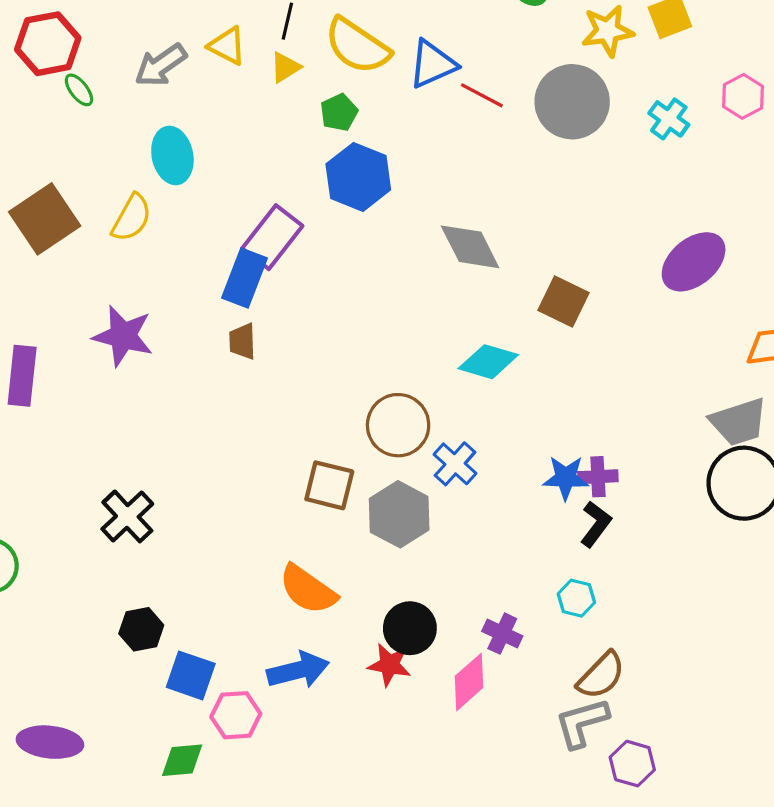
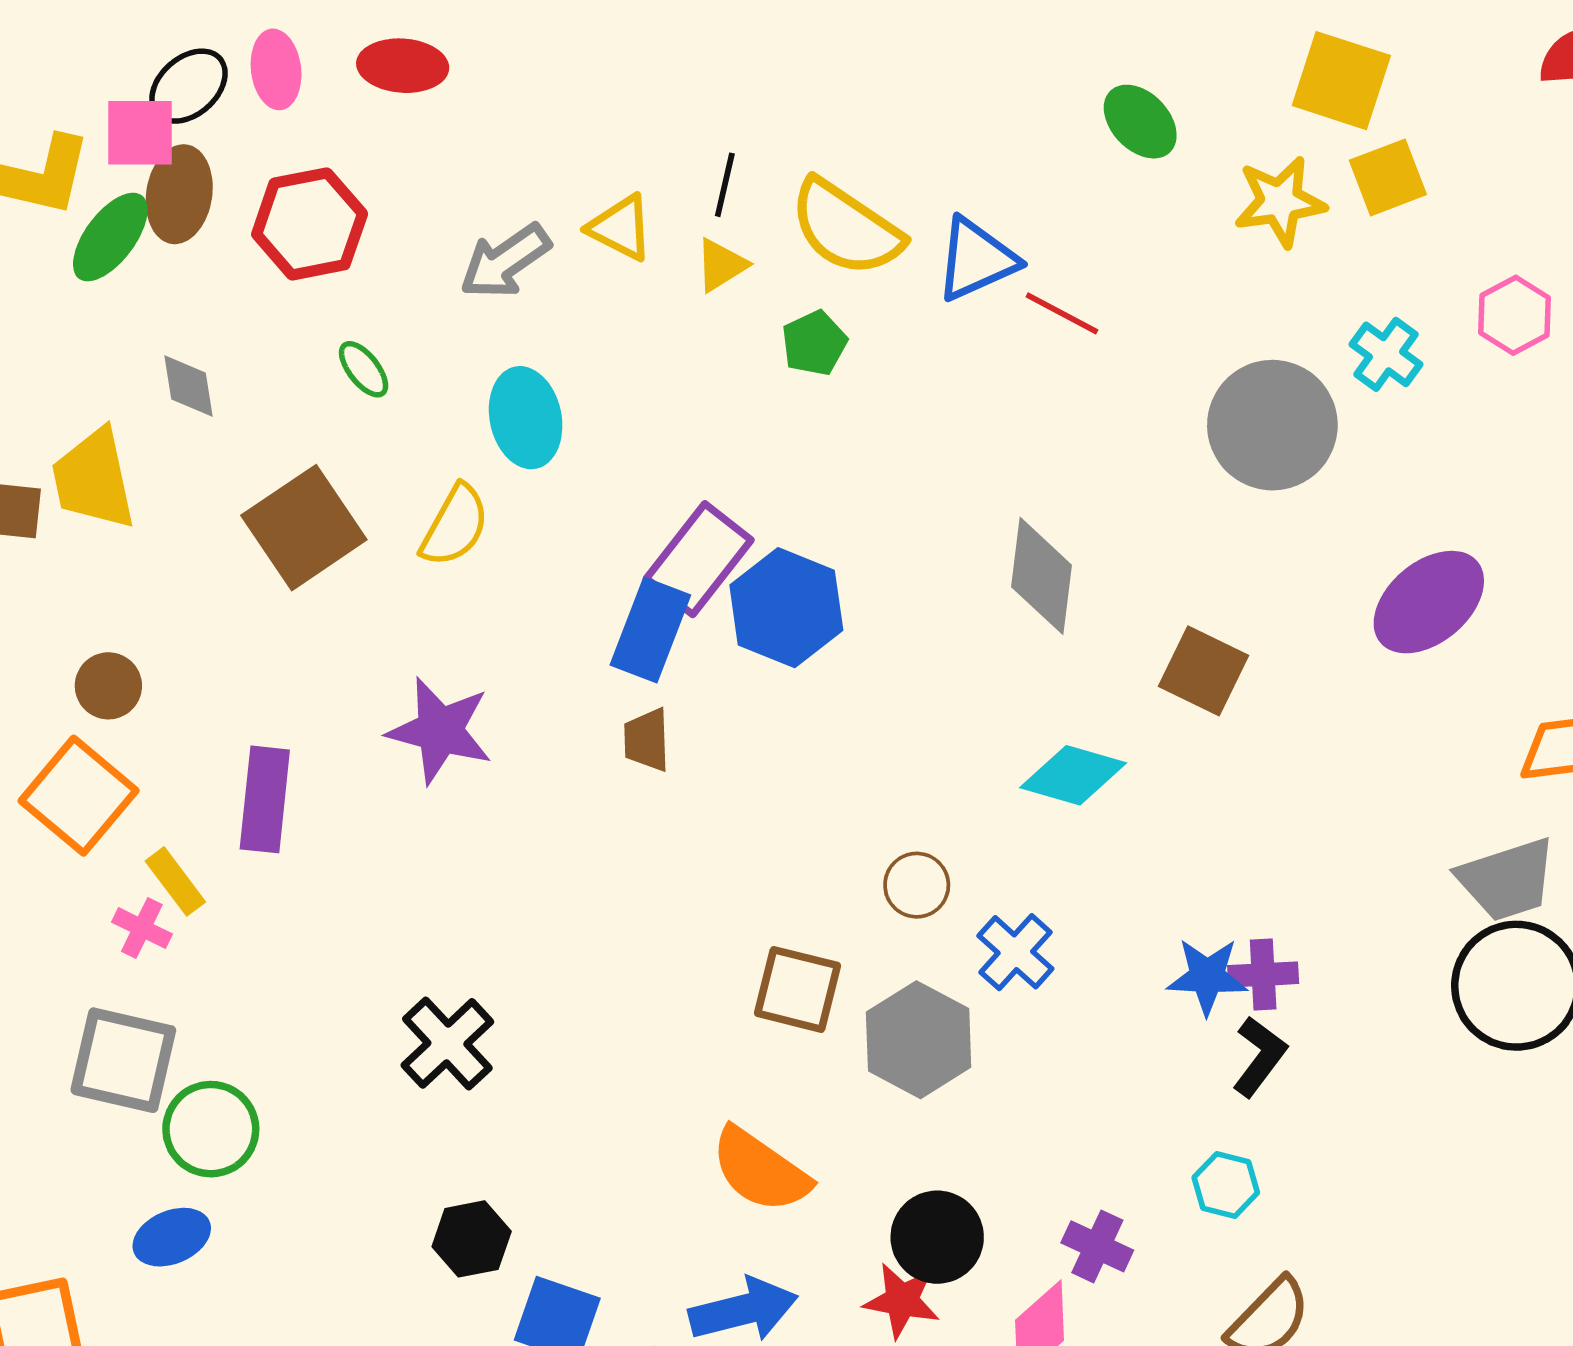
green ellipse: (79, 90) -> (364, 369), moved
gray circle: (572, 102) -> (1272, 425), moved
blue hexagon: (358, 177) -> (786, 608), moved
gray diamond: (470, 247) -> (1041, 576), turned 34
brown circle: (398, 425) -> (917, 885), size x0.6

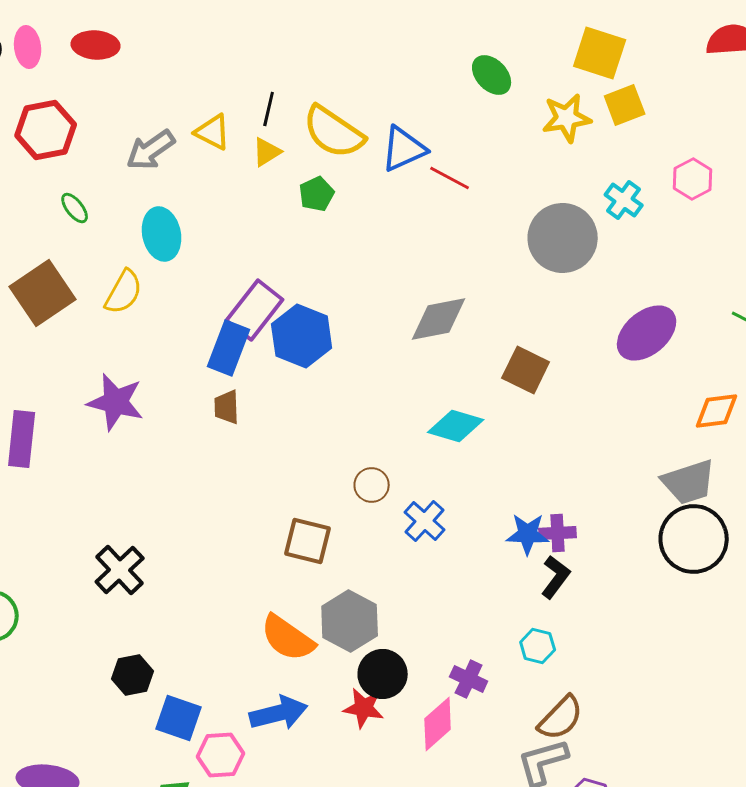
gray diamond: (1041, 576) -> (439, 319), turned 72
gray hexagon: (919, 1040) -> (350, 621), moved

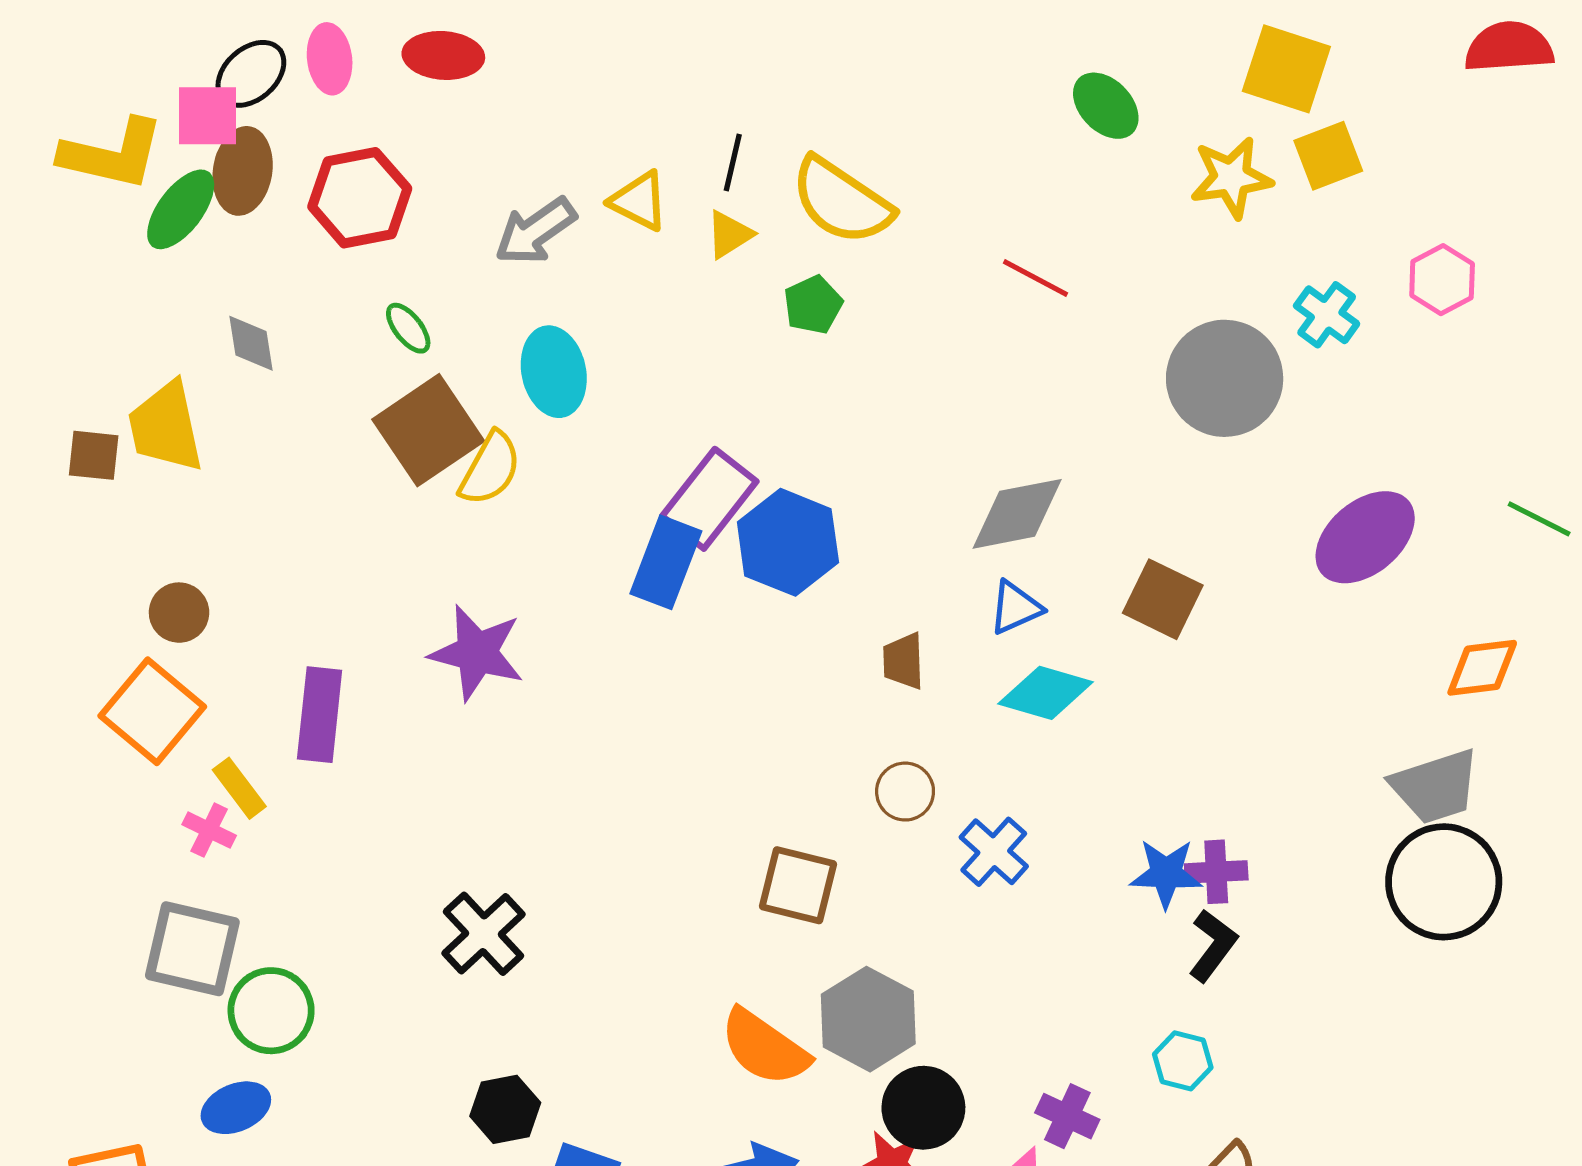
blue triangle: (404, 149) -> (1015, 608), moved, size x0.7
brown square: (43, 293) -> (428, 430), moved
brown trapezoid: (227, 407) -> (903, 661), moved

